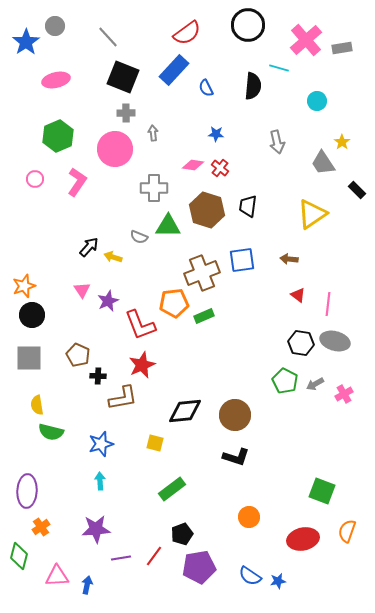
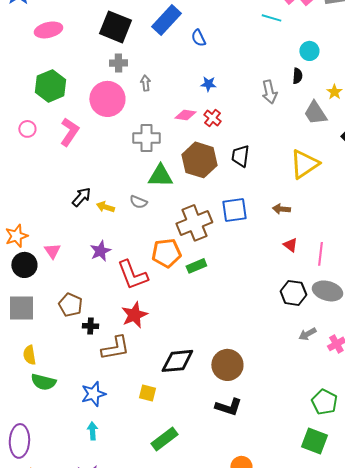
black semicircle: (253, 86) -> (297, 76), moved, size x0.6
gray semicircle: (139, 237) -> (138, 202), moved
pink triangle: (82, 290) -> (52, 251), moved
green pentagon: (285, 381) -> (324, 402), moved

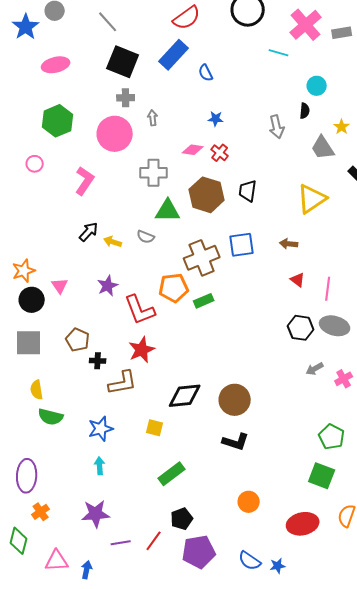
pink L-shape: (69, 132) -> (85, 181), moved

